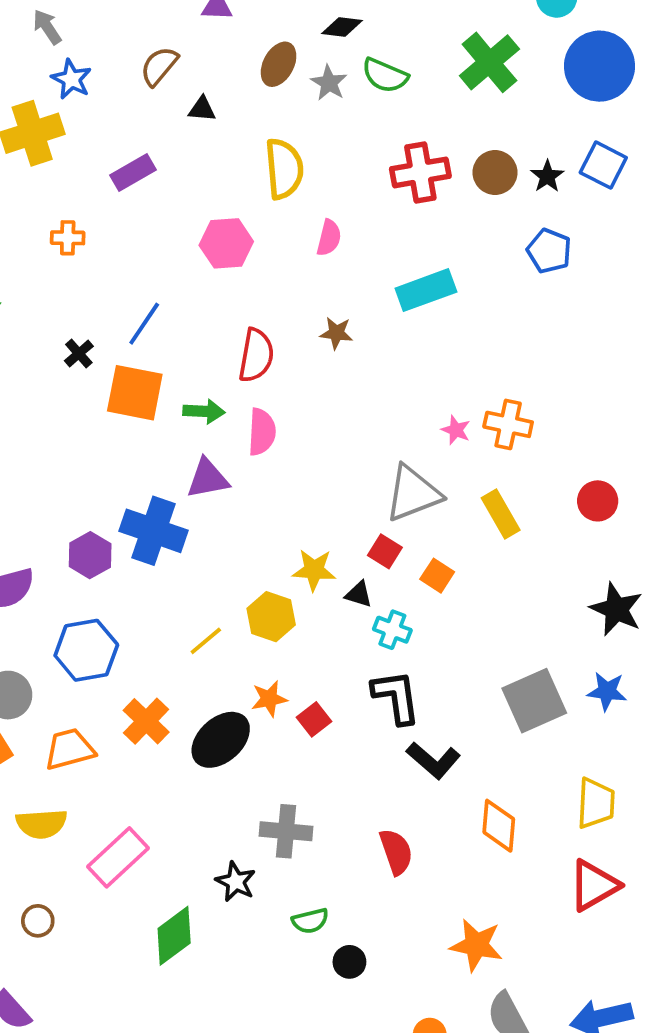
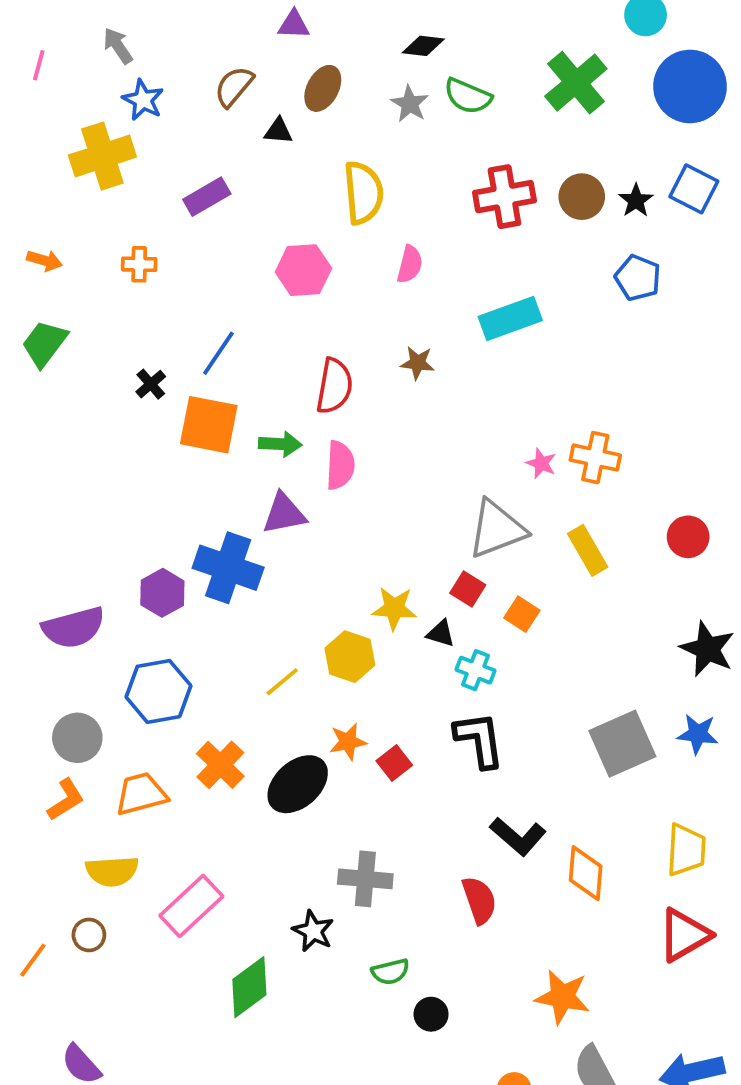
brown ellipse: (279, 64) -> (323, 88), moved
black L-shape: (433, 760) -> (518, 836), moved
brown circle: (38, 921) -> (89, 935), moved

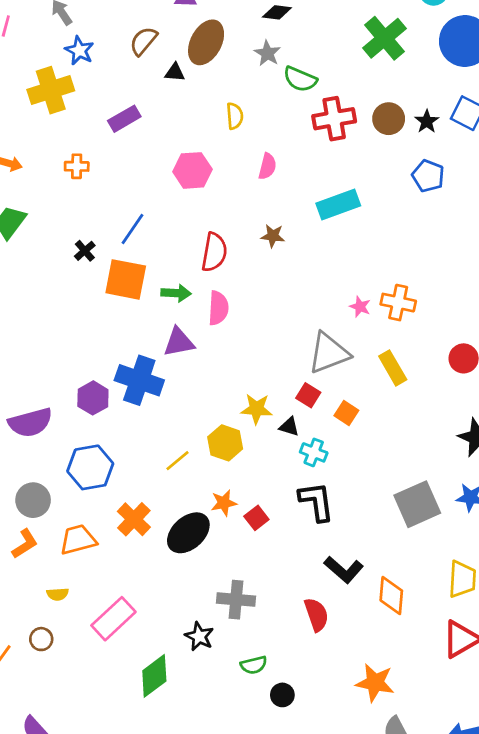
brown ellipse: (323, 88) -> (206, 42), size x1.4
green semicircle: (468, 96) -> (300, 79), moved
yellow semicircle: (363, 193) -> (235, 116), size x0.6
yellow semicircle: (112, 871) -> (58, 594), size x0.6

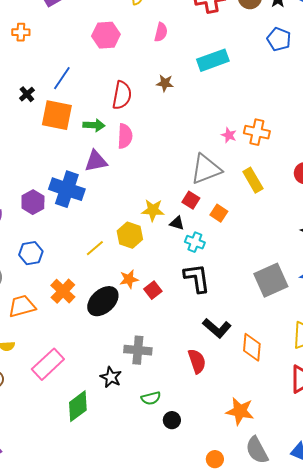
blue hexagon: (90, 467) -> (31, 253), size x0.7

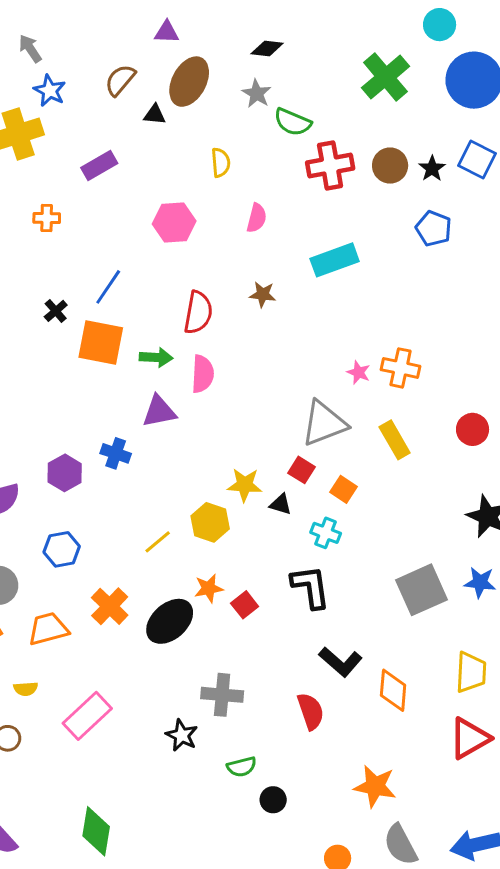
blue cross: (67, 189) -> (116, 453), size x0.6
cyan cross: (195, 242) -> (326, 533), moved
green diamond: (78, 406) -> (96, 831), moved, turned -44

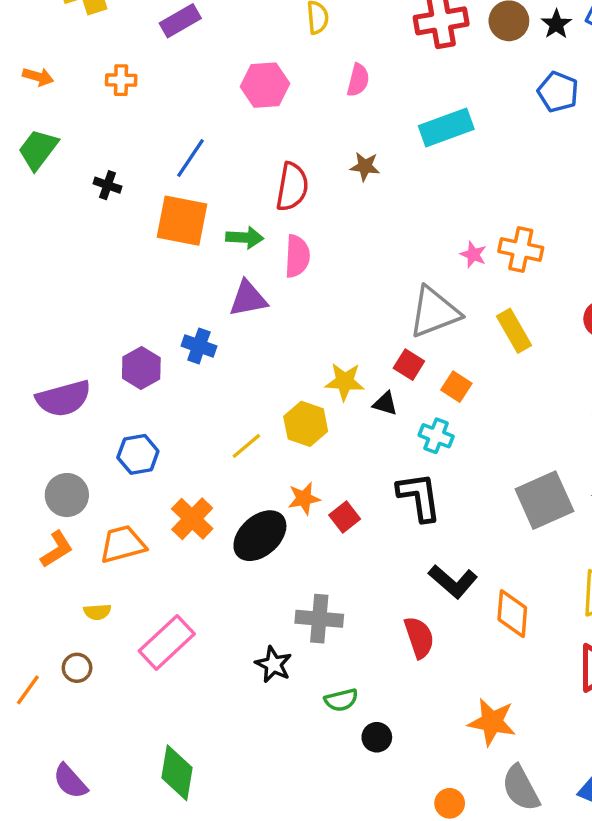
black cross: (56, 311) -> (107, 185), moved, turned -30

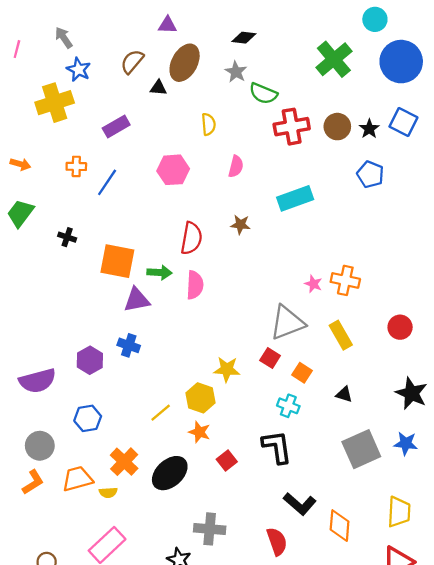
blue line: (190, 158) -> (107, 182), moved
purple triangle: (248, 299) -> (137, 300), moved
black triangle: (385, 404) -> (344, 394), moved
orange star: (304, 498) -> (199, 432), moved, turned 30
yellow semicircle: (97, 612) -> (108, 492), moved

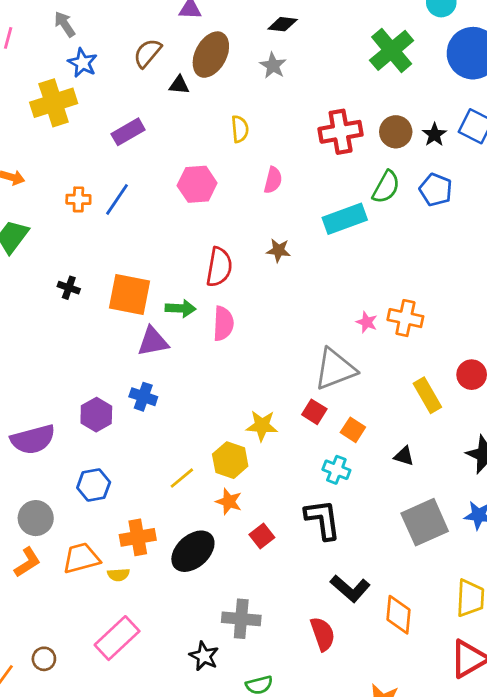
green semicircle: (263, 93) -> (386, 187), moved, turned -84
orange cross: (76, 166) -> (78, 199), moved
black cross: (67, 237) -> (69, 288), moved
yellow rectangle: (341, 335) -> (427, 395), moved
orange cross: (124, 462) -> (138, 537), turned 36

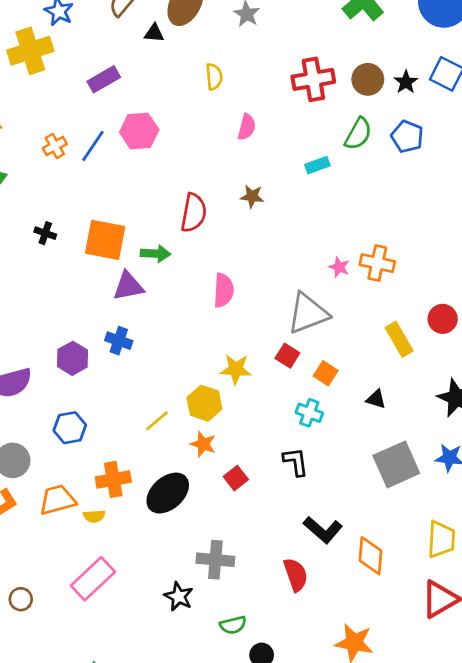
pink hexagon: (197, 184) -> (139, 131), moved
orange cross: (78, 199) -> (55, 146), turned -30
cyan rectangle: (345, 219) -> (317, 165), size x0.6
pink semicircle: (223, 324) -> (224, 290), moved
black L-shape: (323, 519) -> (296, 462), size x0.7

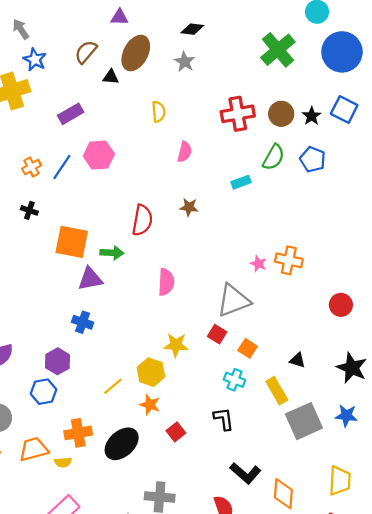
black cross: (45, 233) -> (29, 210), moved
yellow rectangle: (399, 339) -> (277, 391), moved
purple hexagon: (72, 358) -> (58, 361), moved
black triangle: (376, 399) -> (297, 360), moved

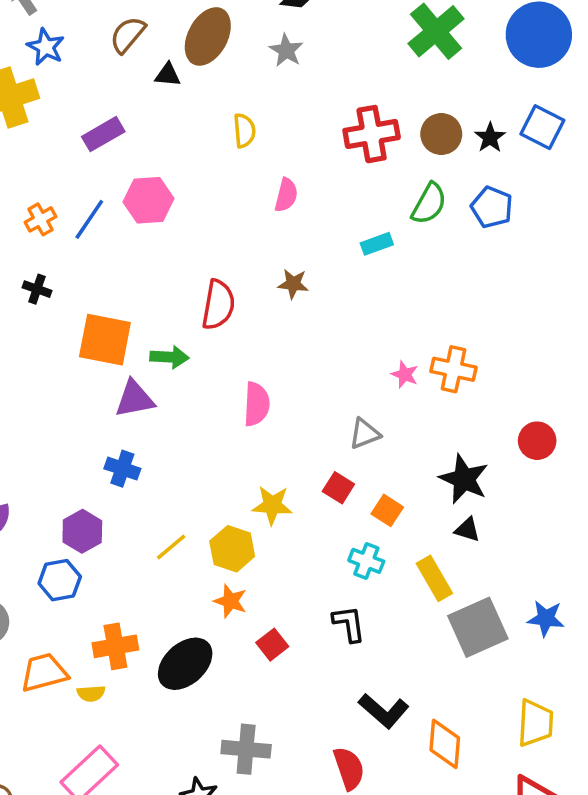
gray triangle: (233, 301) -> (365, 434), size x0.6
black star: (352, 368) -> (464, 479), moved
yellow line: (113, 386) -> (171, 547), moved

